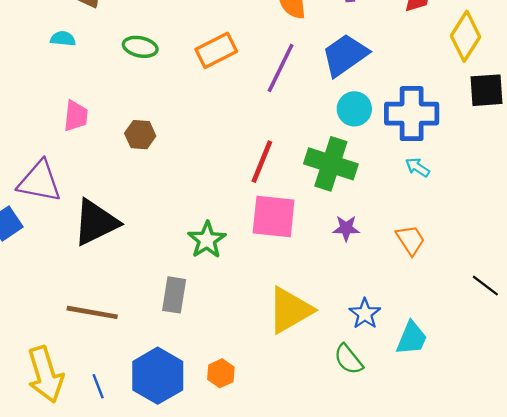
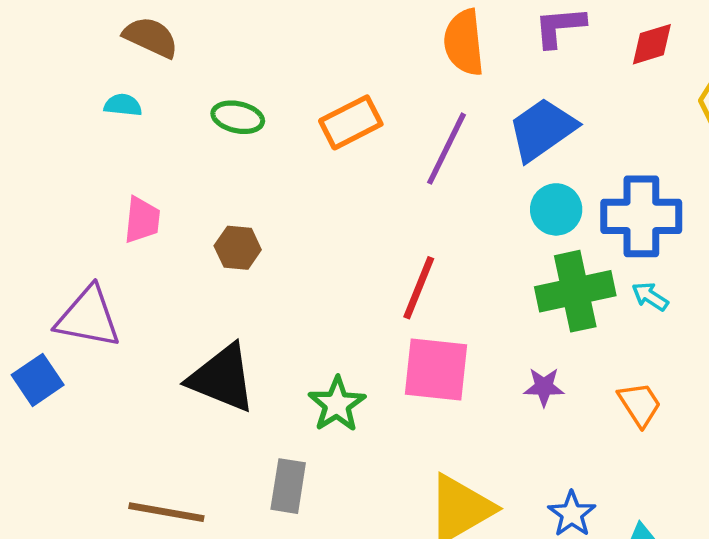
green cross: (331, 164) -> (575, 291), moved, turned -30
black triangle: (96, 222) -> (222, 378), moved, turned 48

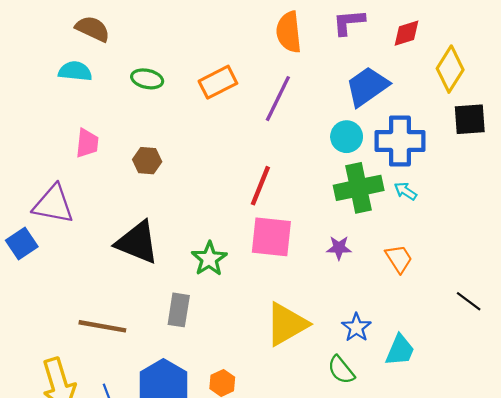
cyan semicircle: (123, 105) -> (75, 71), size x1.4
blue trapezoid: (542, 129) -> (367, 87), moved

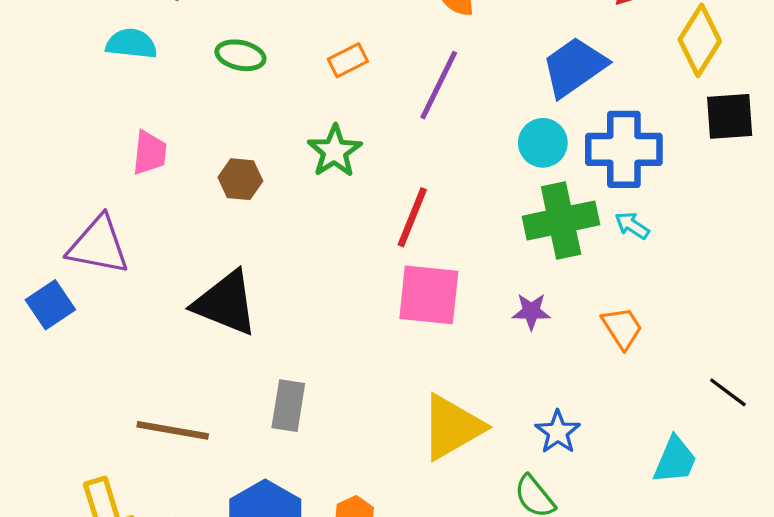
orange rectangle: (218, 82) -> (348, 60), size x0.7
green star: (209, 259) -> (335, 151), moved
cyan trapezoid: (400, 350) -> (675, 460), moved

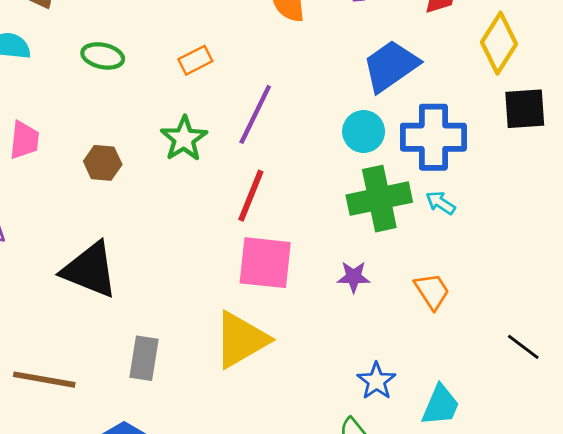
purple line: (439, 85) -> (255, 114), moved
yellow triangle: (452, 427) -> (241, 340), moved
cyan trapezoid: (675, 460) -> (441, 405), moved

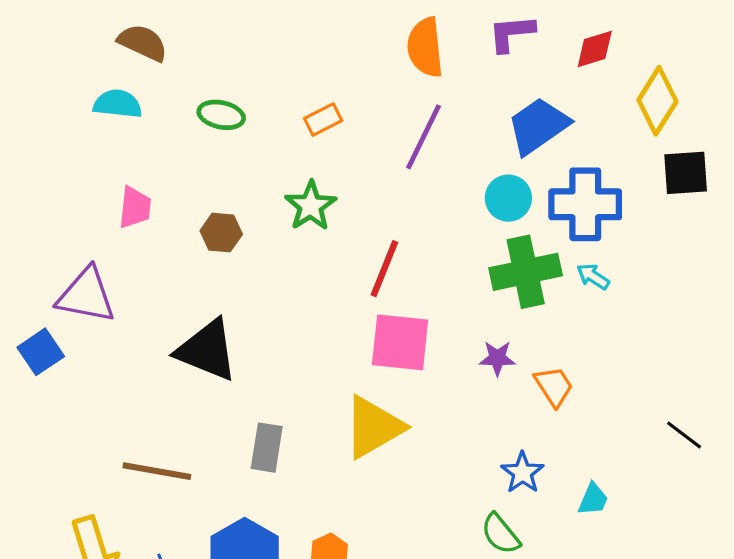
purple line: (255, 114) -> (424, 137), moved
orange trapezoid: (432, 291) -> (554, 386), moved
cyan trapezoid: (441, 405) -> (593, 499), size x0.7

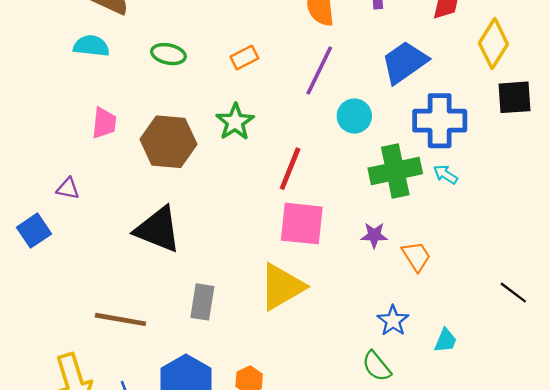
cyan circle: (508, 198) -> (354, 116), moved
brown hexagon: (221, 233) -> (168, 142), size x1.8
purple triangle: (86, 295) -> (68, 189), size x0.5

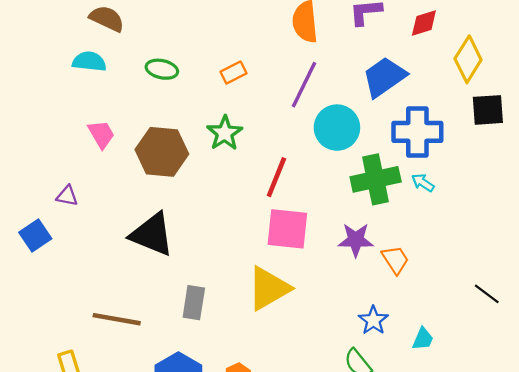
cyan circle: (354, 116) -> (337, 128), size x1.4
pink trapezoid: (104, 123) -> (101, 134), turned -36
purple star: (374, 235) -> (356, 240), size x1.4

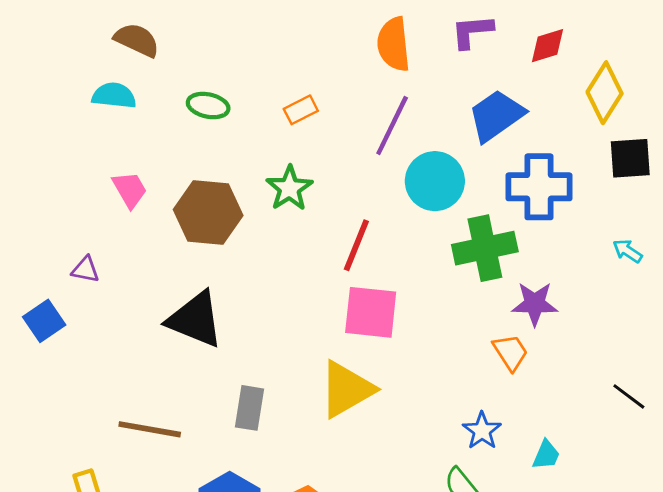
cyan arrow: (423, 183) -> (627, 251), moved
purple star: (356, 240) -> (535, 304), moved

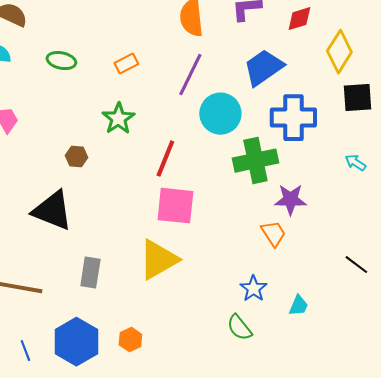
brown hexagon: (208, 212) -> (76, 157), moved, size x0.5

